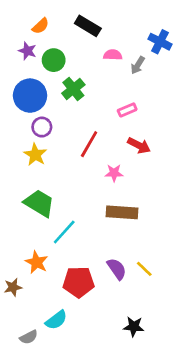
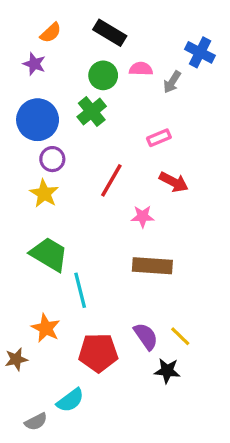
green circle: (54, 60) -> (103, 75), moved
cyan line: (64, 232) -> (80, 290), turned -56
black star: (134, 327) -> (167, 371), moved

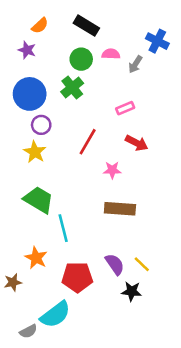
cyan semicircle: (70, 400) -> (55, 315), size x1.4

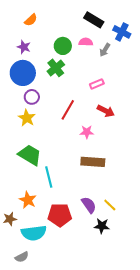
black rectangle: (86, 26) -> (94, 20), moved
purple star: (27, 50) -> (24, 47), moved
cyan semicircle: (55, 315) -> (34, 233), moved, turned 30

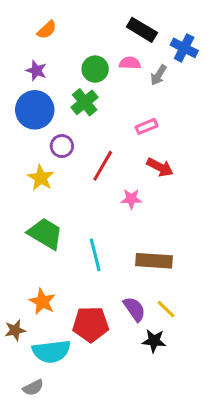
purple circle: (32, 97) -> (62, 146), moved
brown rectangle: (93, 162) -> (154, 261), moved
cyan line: (49, 177) -> (95, 255), moved

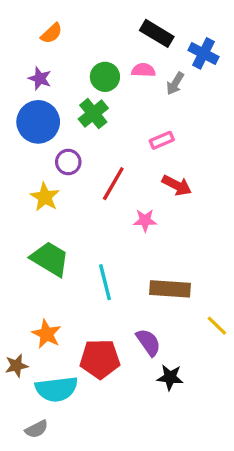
yellow line: (166, 309) -> (217, 326), moved

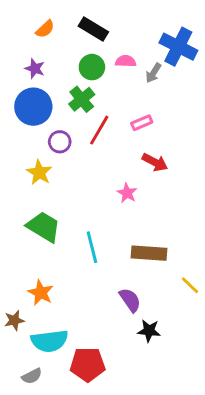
black rectangle: (157, 33) -> (93, 29), moved
blue cross: (203, 53) -> (178, 47), size x1.4
red line: (113, 184) -> (99, 130), moved
pink star: (145, 220) -> (127, 193), turned 30
red pentagon: (100, 359) -> (88, 364), moved

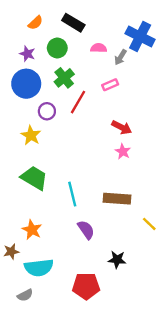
green circle: (92, 67) -> (57, 48), moved
pink rectangle: (142, 123) -> (110, 85), moved
pink star: (127, 193) -> (123, 151), moved
purple semicircle: (130, 300) -> (86, 230), moved
red pentagon: (88, 364) -> (86, 286), moved

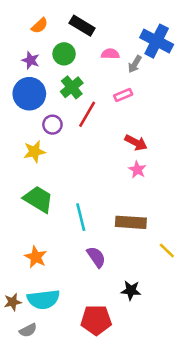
yellow star: (31, 135) -> (34, 152), turned 30
brown star: (11, 252) -> (13, 302), moved

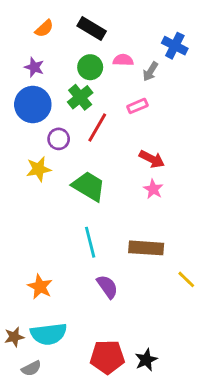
blue cross: (157, 41) -> (175, 46), size x0.7
green circle: (64, 54) -> (90, 67), moved
green trapezoid: (38, 199) -> (89, 186), moved
black star: (131, 290) -> (146, 360), moved, turned -30

